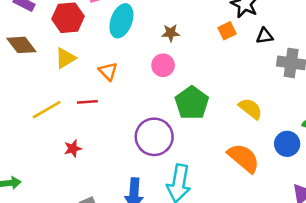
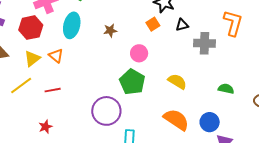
pink circle: (163, 65) -> (139, 53), moved
orange triangle: (108, 71) -> (56, 56), moved
yellow line: (47, 110) -> (21, 85), moved
blue circle: (287, 144) -> (210, 122), moved

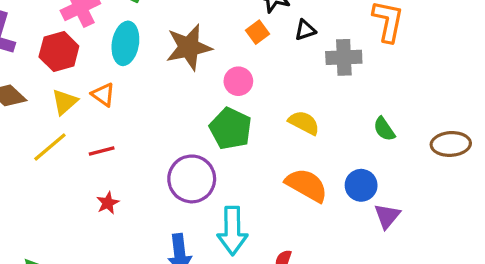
brown star: (110, 30) -> (189, 47), size x2.0
green semicircle: (226, 89) -> (384, 129), turned -133
red star: (45, 127) -> (108, 203), moved

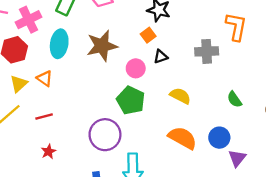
black triangle: (305, 30) -> (161, 57), moved

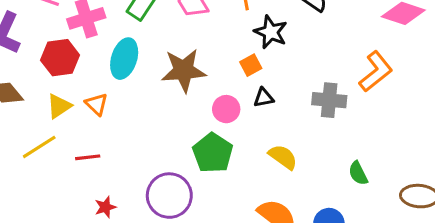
orange L-shape: (236, 27) -> (376, 72), turned 32
red star: (49, 152) -> (105, 207), moved

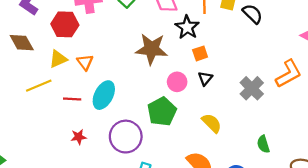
black star: (271, 32) -> (187, 27), moved
cyan ellipse: (124, 59) -> (104, 95), moved
black triangle: (264, 98) -> (205, 78), turned -49
gray cross: (329, 100) -> (252, 88), turned 30

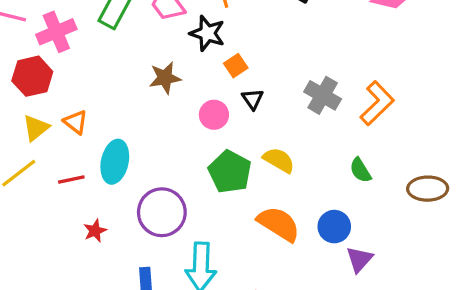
brown star: (151, 49) -> (165, 78), size x0.7
orange L-shape: (289, 74) -> (377, 103), moved
green pentagon: (162, 111) -> (230, 172), moved

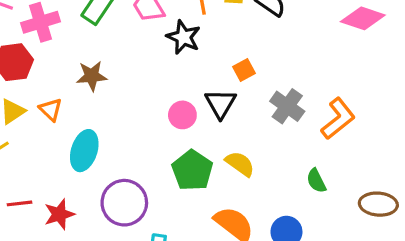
orange square: (236, 66) -> (244, 70), moved
brown star: (165, 78) -> (92, 76), moved
black triangle: (253, 99) -> (220, 104), size x1.5
red line: (71, 180) -> (20, 203), moved
red star: (95, 231) -> (59, 214), size x1.4

